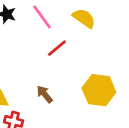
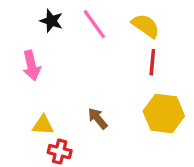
red line: (57, 48) -> (152, 62), moved, turned -45

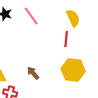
yellow semicircle: (146, 26) -> (73, 18), moved, turned 30

